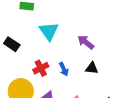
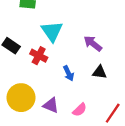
red cross: (41, 68) -> (39, 56), moved, turned -35

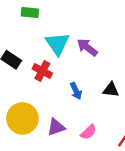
purple arrow: (93, 43) -> (87, 47), moved
purple triangle: (51, 105) -> (56, 127), turned -42

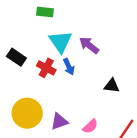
green rectangle: (30, 12) -> (45, 12), moved
blue arrow: (76, 91) -> (69, 67), moved

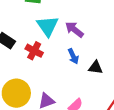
blue arrow: (69, 67) -> (73, 56), moved

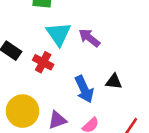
blue arrow: (73, 56) -> (84, 89), moved, size x1.5

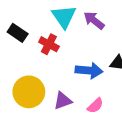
blue arrow: (84, 89) -> (89, 71), turned -60

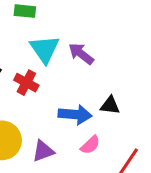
pink semicircle: (95, 106) -> (90, 145), moved

